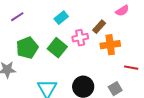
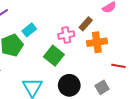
cyan rectangle: (61, 18) -> (29, 30), moved
green square: (57, 48) -> (54, 56), moved

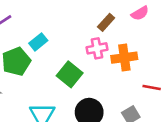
brown rectangle: (86, 24) -> (106, 22), moved
pink cross: (66, 35) -> (97, 48), moved

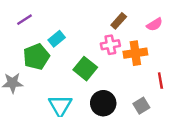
pink semicircle: (140, 13) -> (154, 24), moved
red line: (152, 88) -> (160, 81), turned 70

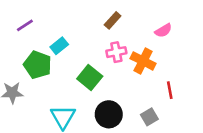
brown rectangle: (119, 21) -> (113, 20), moved
orange cross: (135, 53) -> (143, 61), turned 35
green pentagon: (36, 57) -> (38, 65), turned -30

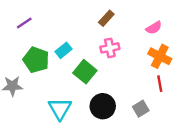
cyan rectangle: (59, 46) -> (63, 50), moved
orange cross: (143, 61) -> (160, 56), moved

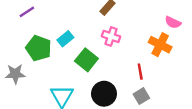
pink semicircle: (154, 28) -> (173, 22), moved, turned 56
pink cross: (110, 48) -> (111, 36), turned 30
red line: (160, 84) -> (140, 72), moved

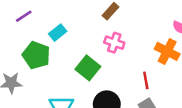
cyan rectangle: (65, 39) -> (58, 33), moved

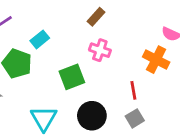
green square: (88, 68) -> (72, 77), turned 30

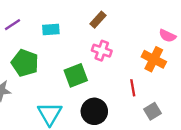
cyan rectangle: (40, 39) -> (51, 30), moved, turned 35
gray square: (135, 118) -> (153, 111), moved

